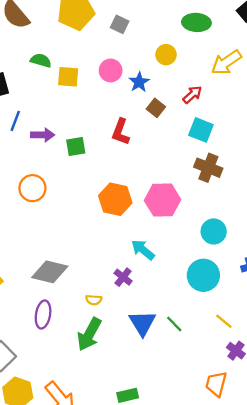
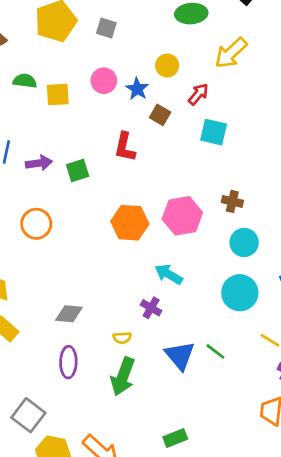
yellow circle: (166, 55) -> (167, 66), moved
brown cross: (208, 168) -> (232, 201), moved, size x0.7
gray diamond: (50, 272) -> (69, 314), size x0.7

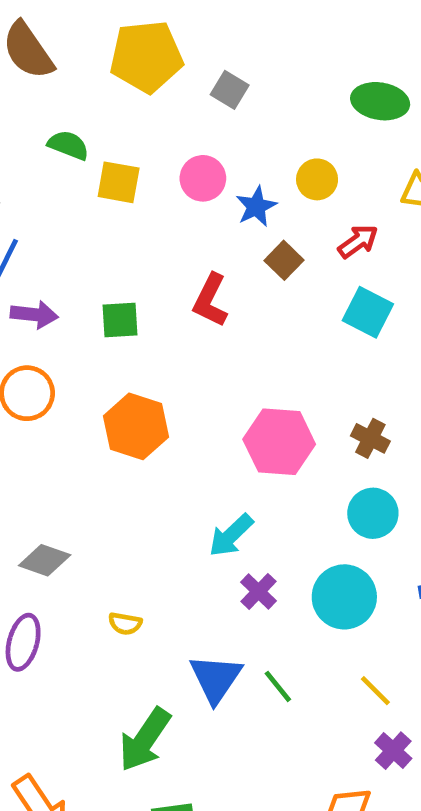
purple arrow: (39, 163) -> (34, 315), moved
orange hexagon: (130, 223) -> (136, 426), moved
cyan arrow: (169, 274) -> (231, 535), turned -88
purple cross: (151, 308) -> (259, 591), moved
green arrow: (123, 376) -> (145, 740), moved

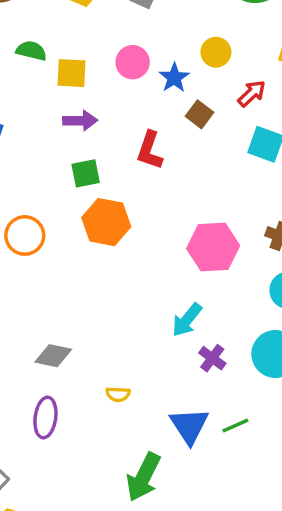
purple arrow: (34, 315) -> (80, 121), moved
orange hexagon: (136, 426) -> (106, 222), moved
green line: (278, 686) -> (235, 426), turned -68

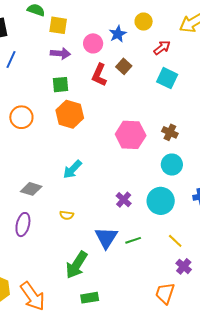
pink circle: (133, 62) -> (93, 43), moved
brown square: (200, 114) -> (124, 66), moved
cyan arrow: (187, 320) -> (72, 169), moved

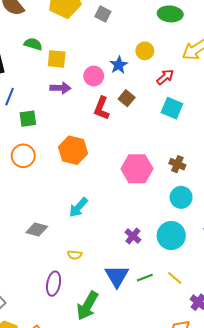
green square: (61, 85) -> (28, 119), moved
purple ellipse: (23, 225) -> (54, 284), moved
yellow line: (175, 241) -> (175, 278), moved

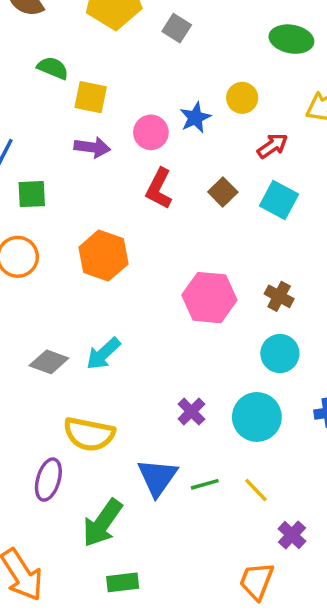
brown square: (127, 98) -> (223, 192), moved
gray diamond: (37, 229) -> (49, 362), moved
yellow semicircle: (75, 255) -> (89, 434), size x2.0

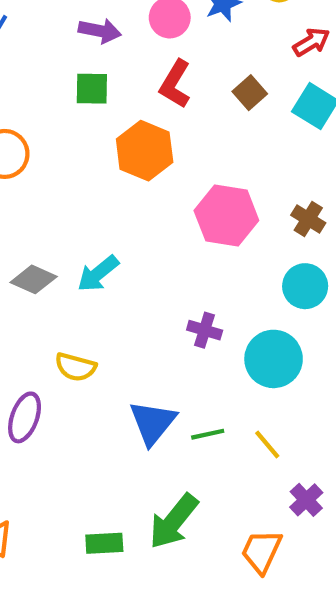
green square: (32, 194) -> (92, 89), moved
orange hexagon: (103, 256) -> (145, 151), moved
purple cross: (191, 412) -> (205, 330), moved, turned -32
yellow semicircle: (89, 434) -> (76, 367), size x0.7
green arrow: (102, 523) -> (174, 521), moved

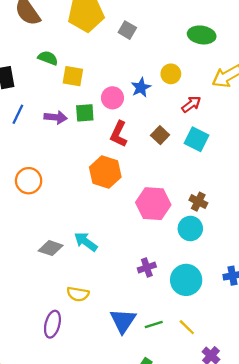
purple arrow: (100, 31) -> (56, 117), moved
green square: (92, 89) -> (85, 113), moved
cyan arrow: (98, 274) -> (86, 242), turned 80
cyan circle: (305, 286) -> (190, 228), moved
purple cross: (205, 330) -> (147, 267), turned -30

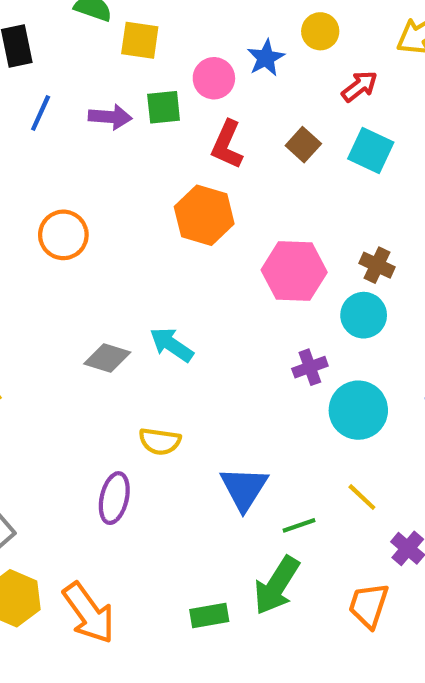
purple cross: (147, 267) -> (310, 367), moved
green line: (154, 324) -> (299, 525), moved

